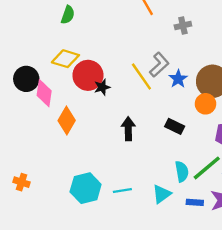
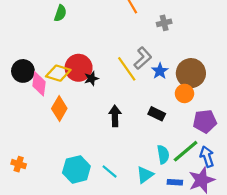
yellow diamond: (65, 59) -> (58, 73), moved
cyan line: (122, 190) -> (110, 172), turned 49

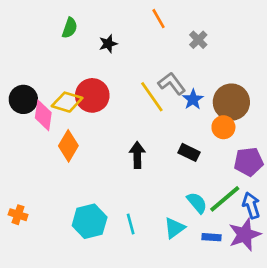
gray cross: (164, 23) -> (198, 40), turned -32
gray L-shape: (143, 58) -> (172, 84), turned -85
black star: (91, 78) -> (108, 44), moved
cyan semicircle: (163, 154) -> (197, 203), turned -30
cyan line: (110, 172) -> (131, 224), turned 35

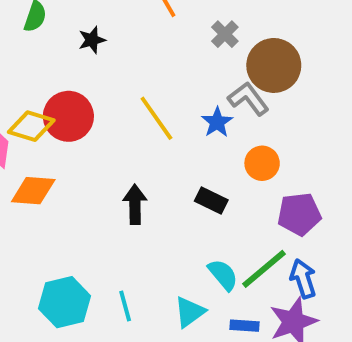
gray L-shape: (172, 84) -> (248, 99), moved
brown circle: (231, 102) -> (274, 65), moved
orange diamond: (68, 146) -> (33, 191), turned 64

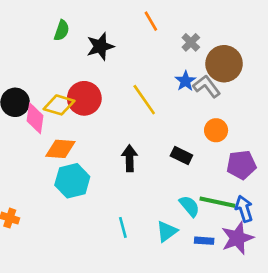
black star: (92, 40) -> (100, 46), size x1.5
blue star: (217, 122) -> (185, 81), moved
green line: (264, 269) -> (217, 202), turned 52
cyan hexagon: (65, 302) -> (72, 181), moved

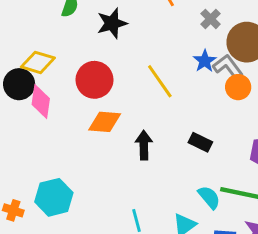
yellow diamond: (59, 105) -> (38, 62), moved
orange circle: (216, 130) -> (238, 87), moved
orange diamond: (60, 149) -> (105, 122), moved
cyan hexagon: (72, 181) -> (54, 197), moved

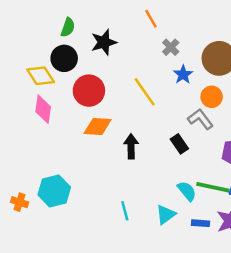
gray cross: (211, 19) -> (171, 47), moved
yellow diamond: (38, 62) -> (41, 76), turned 40
gray L-shape: (228, 67) -> (200, 119), moved
black circle: (19, 84) -> (64, 58), moved
black rectangle: (200, 142) -> (179, 144), turned 30

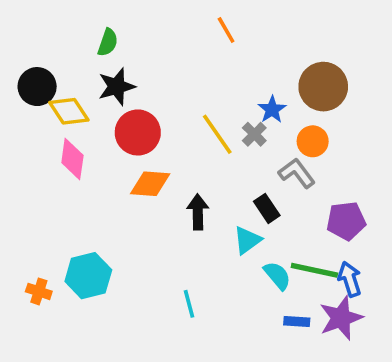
black star: (104, 42) -> (117, 87), moved
gray cross: (171, 47) -> (254, 134), moved
black circle: (64, 58) -> (37, 87), moved
cyan triangle: (166, 215) -> (247, 240), moved

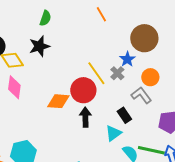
green semicircle: (108, 42) -> (45, 18), moved
brown circle: (323, 87) -> (144, 38), moved
red circle: (138, 132) -> (83, 90), moved

